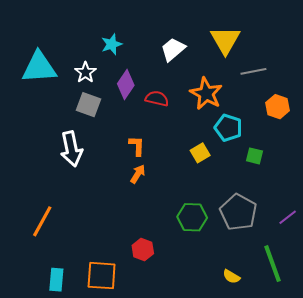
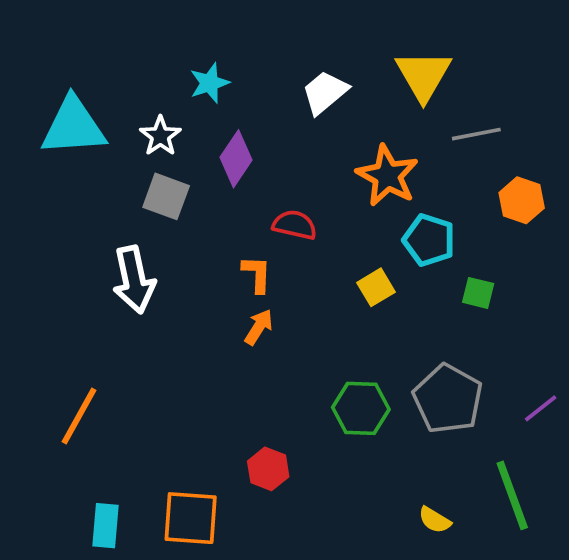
red semicircle: (157, 99) -> (295, 225), moved

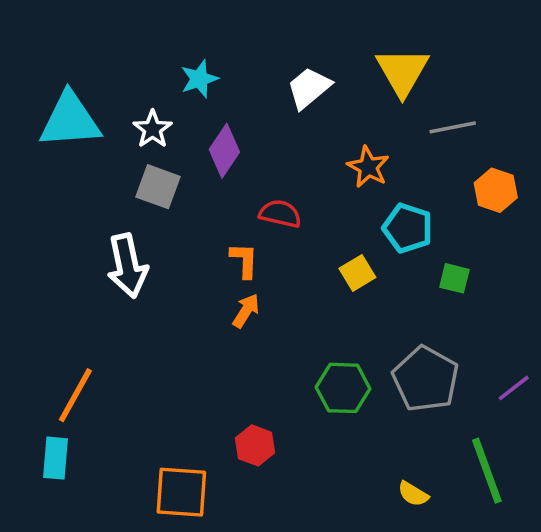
orange star: (387, 176) -> (368, 167), size x0.7
cyan rectangle: (105, 526) -> (56, 458), moved

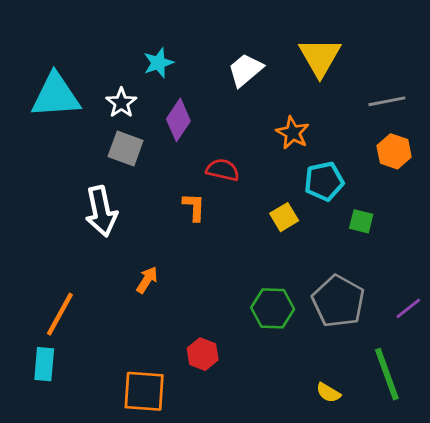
gray line: (453, 127) -> (387, 101), moved
cyan pentagon: (408, 228) -> (324, 181), turned -30
orange arrow: (246, 311) -> (147, 280), moved

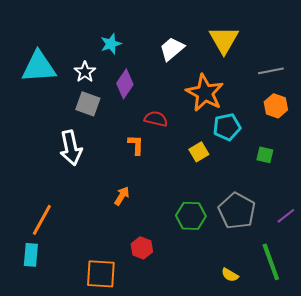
orange star: (293, 133) -> (205, 93), size x1.6
green square: (361, 221) -> (265, 155), moved
orange arrow: (147, 280) -> (122, 196), moved

